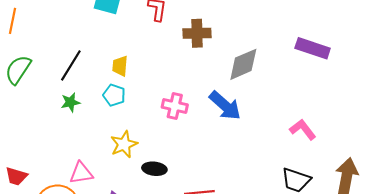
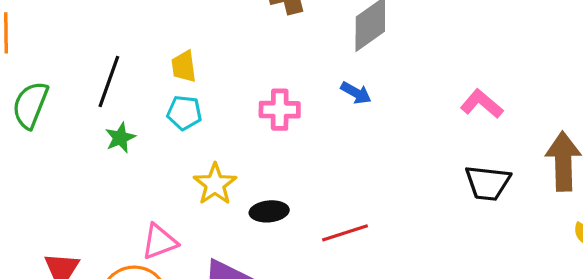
blue arrow: (225, 106) -> (356, 93), size x0.6

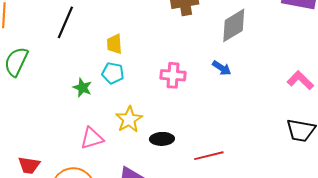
black line: (109, 82) -> (65, 22), moved
green star: (120, 138) -> (82, 88), moved, turned -30
pink triangle: (159, 242) -> (92, 138), moved

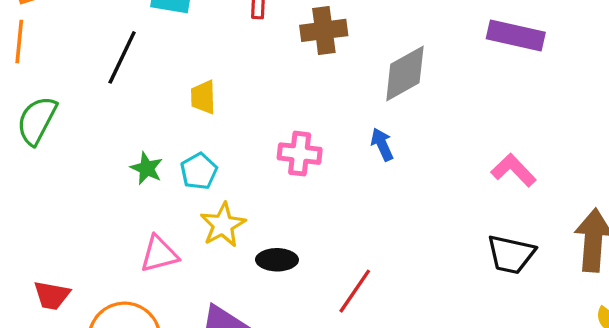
blue arrow: (222, 68) -> (382, 144), turned -150
cyan pentagon: (113, 73) -> (199, 171), moved, turned 30
red line: (209, 156) -> (355, 291), turned -44

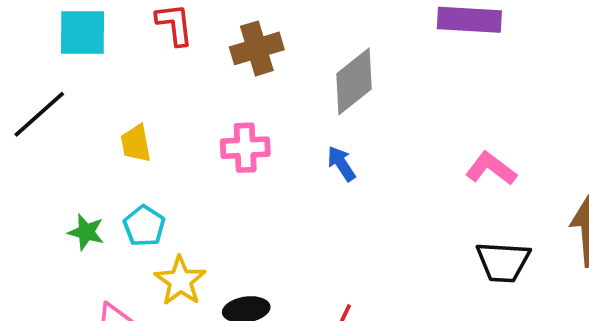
black line: (122, 57) -> (39, 114), turned 32
pink cross: (300, 154) -> (245, 148), moved

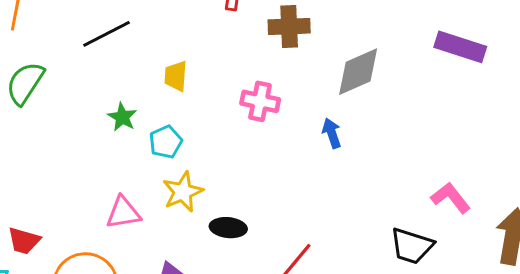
pink L-shape: (491, 169) -> (451, 198), moved
green star: (86, 232) -> (122, 117), moved
black trapezoid: (503, 262) -> (412, 246), moved

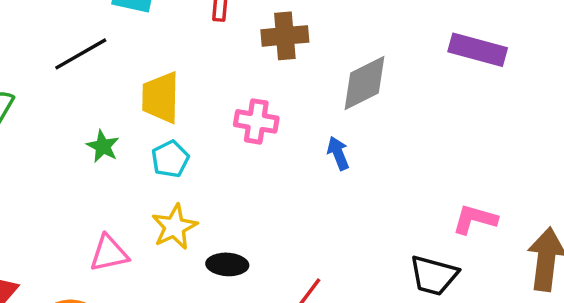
yellow trapezoid: (176, 76) -> (161, 98), size x1.5
cyan pentagon: (166, 142) -> (170, 159), moved
pink L-shape: (451, 198) -> (475, 219), turned -33

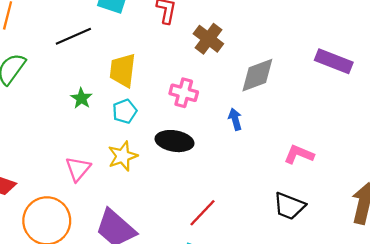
brown cross: (285, 36) -> (208, 39), turned 36
pink L-shape: (475, 219) -> (299, 154), moved
pink triangle: (109, 253) -> (78, 169), turned -44
black ellipse: (227, 264) -> (174, 141), moved, size x1.4

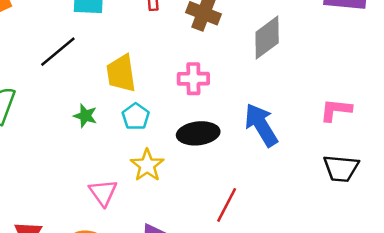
blue arrow: (235, 119) -> (261, 125), moved, size x1.8
red line: (202, 213) -> (227, 205), moved

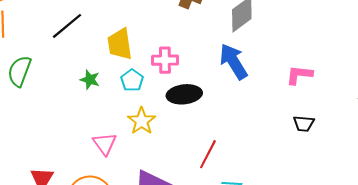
pink cross: (193, 79) -> (165, 60), moved
blue arrow: (261, 125) -> (233, 61), moved
black trapezoid: (341, 168) -> (304, 124), size x0.7

